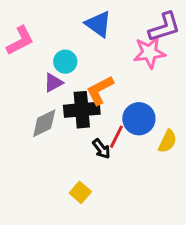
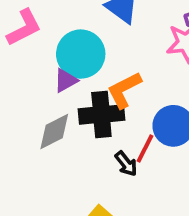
cyan circle: (65, 62) -> (81, 54), size x1.6

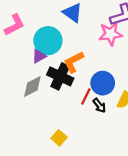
black cross: (101, 115) -> (60, 76), turned 30
black arrow: (126, 164) -> (99, 105), moved

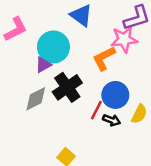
orange L-shape: (74, 62) -> (104, 58), moved
black cross: (60, 76) -> (67, 87), turned 30
black arrow: (99, 105) -> (112, 120), turned -32

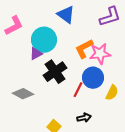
pink star: (124, 39) -> (100, 54), moved
gray diamond: (36, 99) -> (23, 94), moved, turned 55
black arrow: (112, 120) -> (84, 118), moved, turned -32

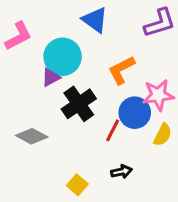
pink star: (100, 54) -> (158, 95), moved

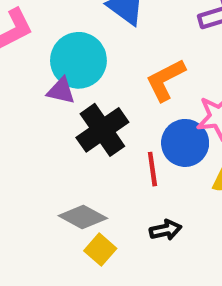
purple triangle: (51, 77) -> (61, 91), turned 42
red line: (113, 130) -> (152, 169), turned -35
gray diamond: (32, 136) -> (83, 217), moved

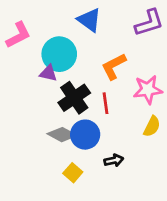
blue circle: (185, 143) -> (85, 135), moved
red line: (152, 169) -> (106, 103), moved
gray diamond: (83, 217) -> (62, 135), moved

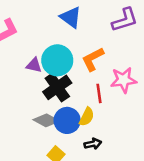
cyan circle: (59, 54) -> (57, 60), moved
red line: (106, 103) -> (99, 93), moved
yellow semicircle: (152, 126) -> (87, 117), moved

